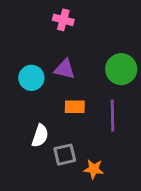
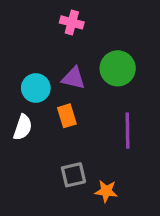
green circle: (121, 69) -> (118, 68), moved
orange rectangle: (75, 107) -> (67, 116), moved, turned 72
white semicircle: (40, 136) -> (23, 127), moved

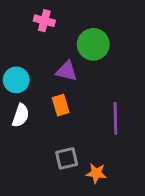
pink cross: (72, 22) -> (44, 21), moved
green circle: (118, 68) -> (93, 44), moved
cyan circle: (36, 88) -> (16, 80), moved

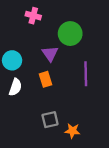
purple triangle: (67, 71) -> (50, 54), turned 42
purple line: (115, 118) -> (86, 74), moved

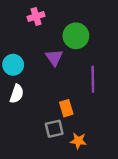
pink cross: (33, 16) -> (36, 16), turned -32
orange rectangle: (46, 79) -> (66, 108), moved

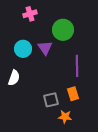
cyan circle: (13, 65) -> (23, 49), moved
orange rectangle: (66, 108) -> (73, 94), moved
gray square: (54, 129) -> (51, 100), moved

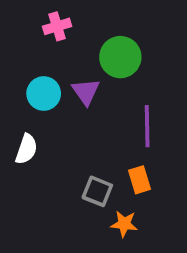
gray square: (51, 100) -> (97, 191), turned 35

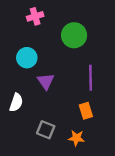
purple triangle: (86, 92) -> (46, 81), moved
white semicircle: (26, 149) -> (16, 103), moved
gray square: (97, 191) -> (46, 130), moved

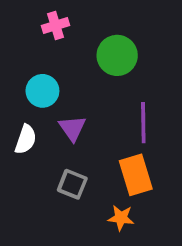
white semicircle: (16, 103) -> (26, 139), moved
orange rectangle: (86, 111) -> (136, 175), size x1.5
gray square: (46, 130) -> (72, 184), moved

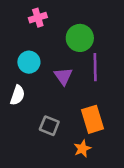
purple line: (143, 123) -> (95, 67), moved
purple triangle: (72, 128) -> (63, 76), moved
orange star: (121, 218) -> (82, 149), turned -30

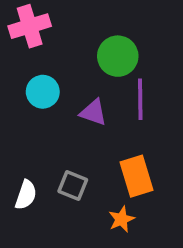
pink cross: (38, 18) -> (30, 26), moved, size x1.5
purple triangle: (63, 76) -> (93, 112), turned -36
white semicircle: (17, 95) -> (26, 195), moved

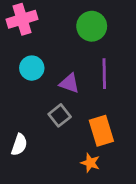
green circle: (118, 56) -> (92, 26), moved
gray square: (73, 185) -> (60, 115), moved, turned 30
orange star: (122, 219) -> (90, 163), turned -30

